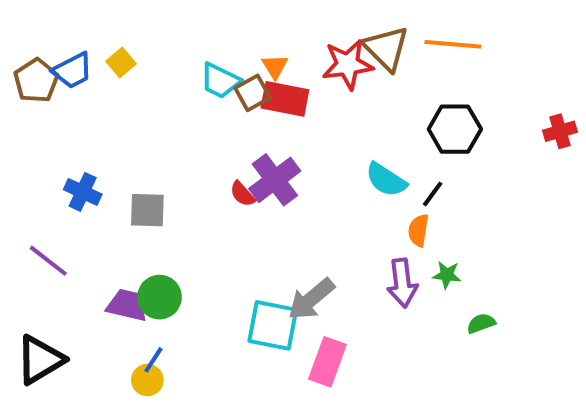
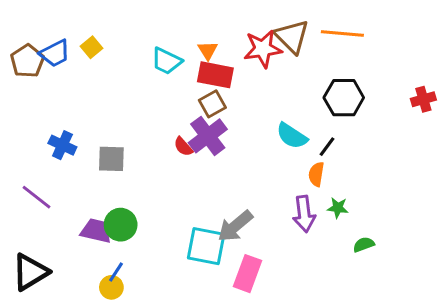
brown square: (253, 93) -> (212, 104), moved

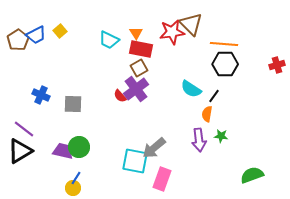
orange line: (342, 33) -> (224, 44), moved
green semicircle: (364, 245) -> (252, 175), moved, size x1.6
black triangle: (30, 272) -> (20, 151), moved

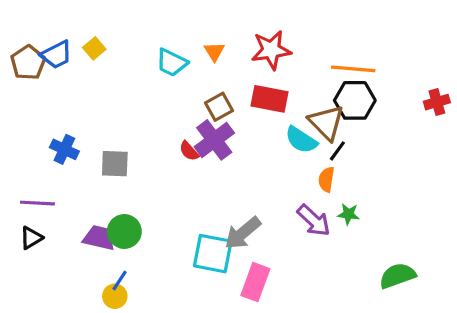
brown triangle: (191, 24) -> (326, 123), moved
red rectangle: (141, 49) -> (270, 99), moved
purple line: (24, 129) -> (37, 203), turned -35
purple arrow: (199, 140) -> (314, 220), turned -40
black triangle: (20, 151) -> (31, 238), size x0.6

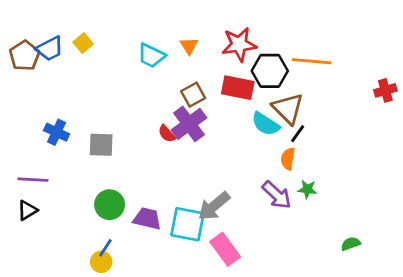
black hexagon: (355, 100) -> (270, 71), moved
purple trapezoid: (99, 238) -> (147, 219), moved
green semicircle: (397, 276) -> (351, 244), size x0.6
pink rectangle: (255, 282) -> (225, 249), turned -56

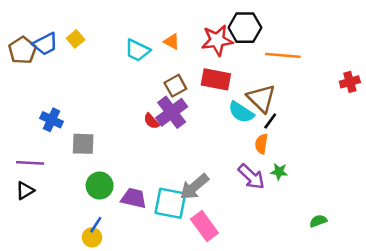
orange triangle: (189, 46) -> (172, 41), turned -30
black hexagon: (270, 71) -> (245, 28), moved
gray square: (101, 145) -> (83, 144), moved

